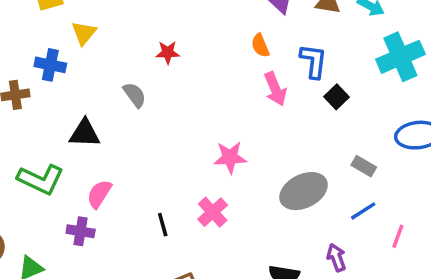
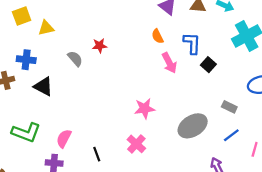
yellow triangle: (84, 33) -> (46, 28), moved, turned 42
gray semicircle: (135, 95) -> (75, 59), moved
black triangle: (85, 133) -> (43, 86), moved, turned 30
black line: (163, 225) -> (97, 154), moved

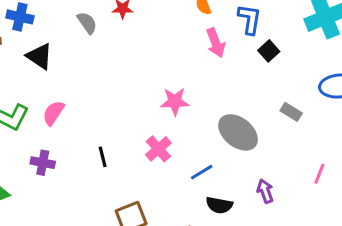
gray ellipse: (193, 126) -> (238, 132), turned 64
blue line: (231, 135) -> (202, 172), moved
pink semicircle: (64, 138) -> (53, 113), moved

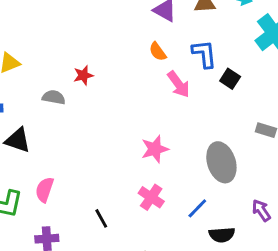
gray semicircle: (87, 23) -> (54, 97), turned -30
gray ellipse: (238, 132) -> (221, 162), turned 48

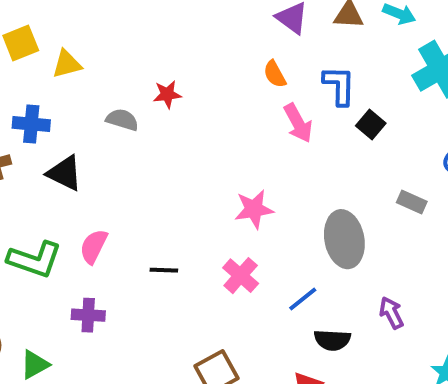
black line: (101, 218) -> (164, 270), moved, turned -66

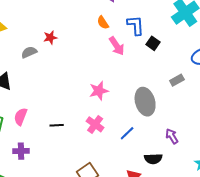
gray semicircle: (122, 120) -> (29, 52), turned -35
gray rectangle: (412, 202) -> (177, 80), turned -48
black semicircle: (332, 340) -> (153, 159), moved

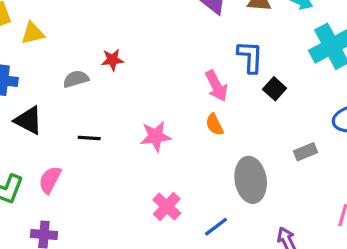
orange semicircle: (103, 23) -> (214, 125), moved
pink star: (99, 91) -> (156, 136), moved
black line: (57, 125) -> (89, 138), moved

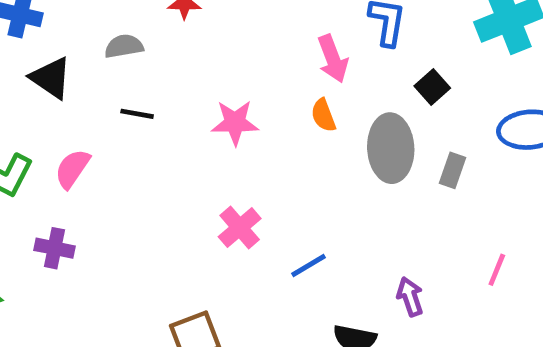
gray semicircle: (76, 79) -> (124, 46), moved
black square: (275, 89) -> (432, 87), moved
gray rectangle: (305, 152) -> (453, 170), turned -55
gray ellipse: (251, 180) -> (391, 148), moved

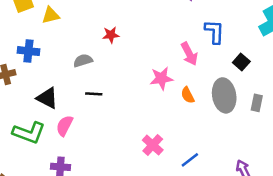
black triangle: (51, 78) -> (47, 98), moved
orange semicircle: (323, 115) -> (188, 95), moved
pink star: (235, 123) -> (161, 78), moved

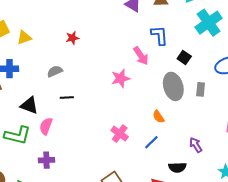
red star: (111, 35) -> (72, 38), moved
orange semicircle: (188, 95) -> (159, 117), moved

